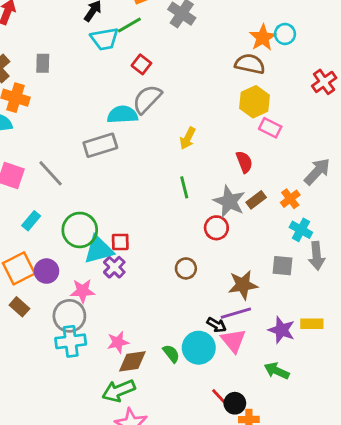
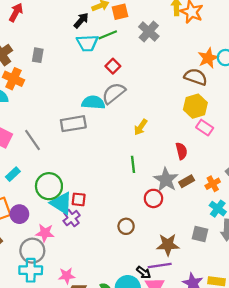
cyan triangle: (99, 250) -> (61, 203), turned 40

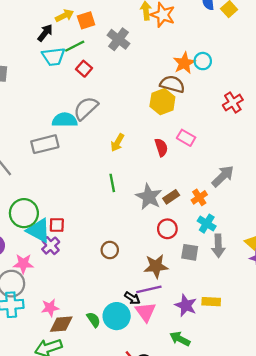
red square: (113, 66) -> (84, 69), moved
yellow hexagon: (195, 106) -> (162, 102), moved
red semicircle: (181, 151) -> (161, 147), moved
red circle: (153, 198) -> (167, 229), moved

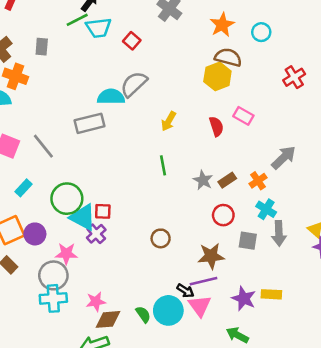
green line: (75, 46) -> (77, 20), moved
orange star: (184, 63) -> (222, 25), moved
gray star: (149, 197) -> (203, 180), size x0.7

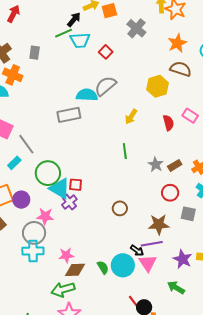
yellow hexagon: (217, 76) -> (158, 86), moved
gray line: (43, 146) -> (26, 144), moved

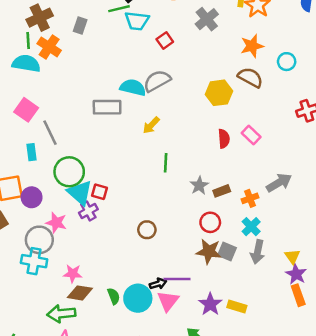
yellow arrow: (131, 117) -> (151, 125), moved
cyan rectangle: (14, 163) -> (31, 152), turned -64
brown star: (159, 224) -> (209, 251), moved
black arrow: (137, 251) -> (158, 284), turned -64

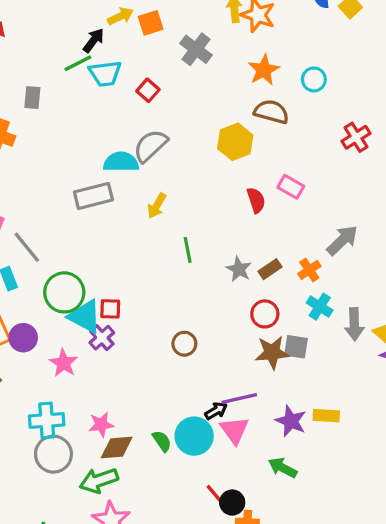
pink star: (56, 223) -> (64, 363), turned 30
gray circle: (39, 240) -> (53, 454), moved
gray arrow: (258, 252) -> (354, 324), moved

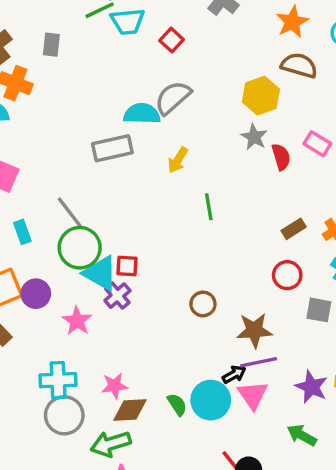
gray line: (27, 247) -> (70, 213), moved
gray star: (239, 269) -> (254, 137), moved
brown star: (272, 353) -> (254, 330), moved

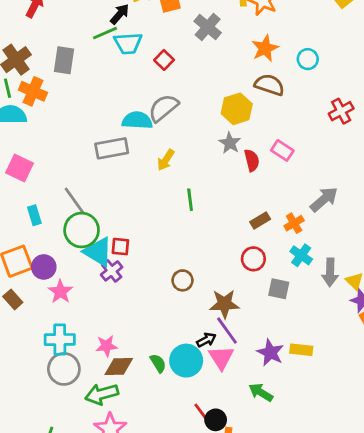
gray rectangle: (51, 45) -> (64, 60), size x1.4
pink star: (77, 321) -> (60, 292), moved
purple line: (259, 362) -> (227, 331), turned 64

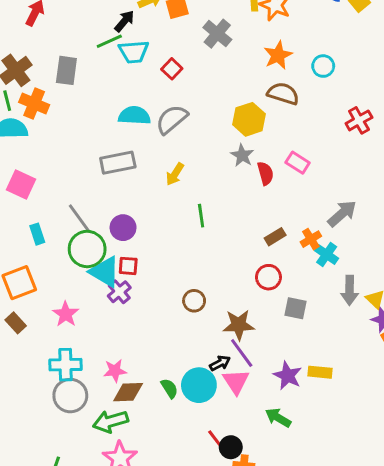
cyan semicircle: (137, 120) -> (134, 116), moved
cyan cross: (301, 255) -> (327, 255), moved
purple circle: (44, 267) -> (123, 228), moved

